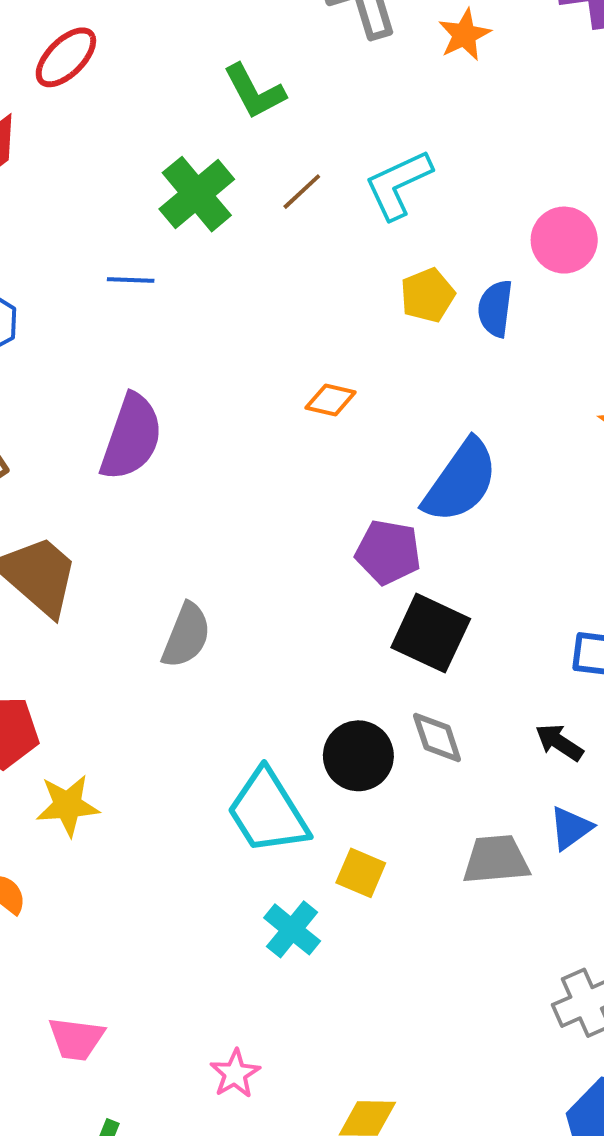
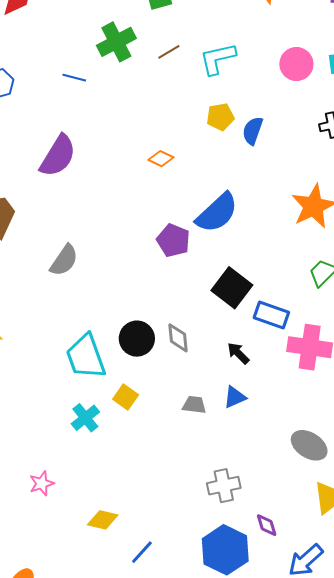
pink circle: (564, 240) -> (296, 64), moved
black square: (431, 633) -> (232, 288), moved
gray trapezoid: (496, 860) -> (194, 405), size x0.7

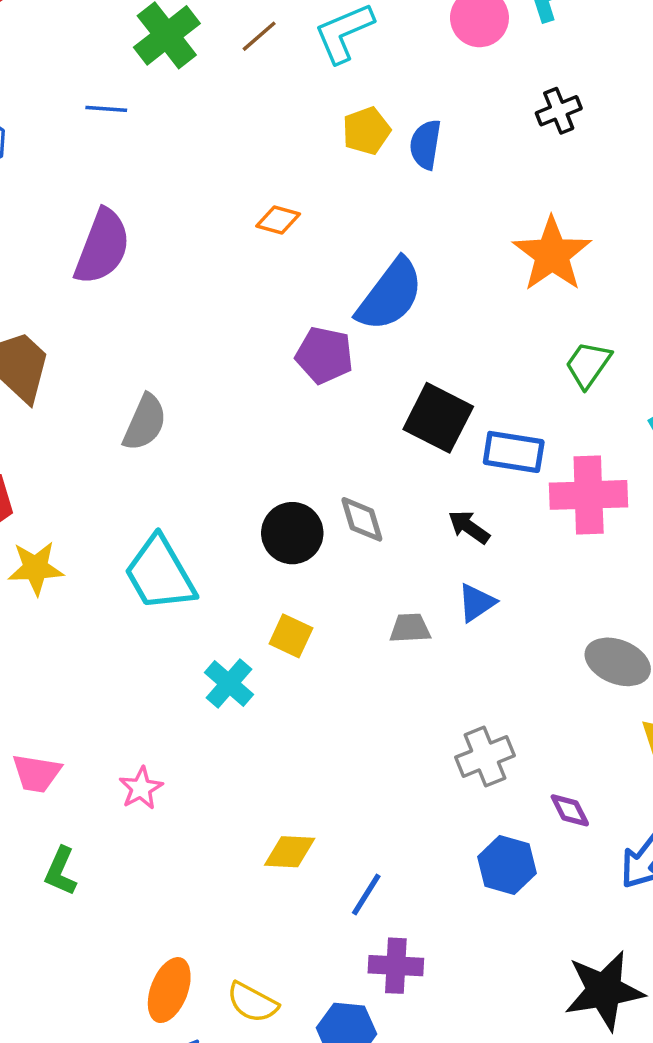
cyan trapezoid: (86, 357) -> (160, 574), moved
pink star: (42, 483) -> (141, 788), moved
blue hexagon: (225, 550) -> (507, 865), size x0.7

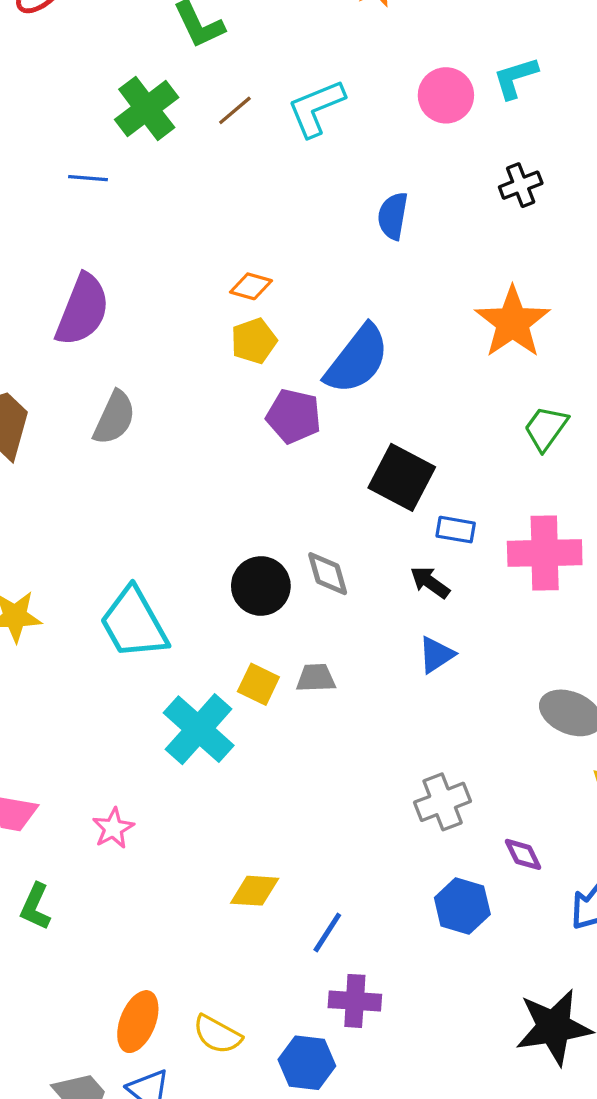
yellow pentagon: (366, 131) -> (254, 341), moved
gray semicircle: (145, 422) -> (114, 418), moved
blue rectangle: (514, 452) -> (456, 530), moved, size x0.7
gray trapezoid: (410, 628) -> (316, 678), moved
cyan cross: (229, 684) -> (199, 729), size x1.5

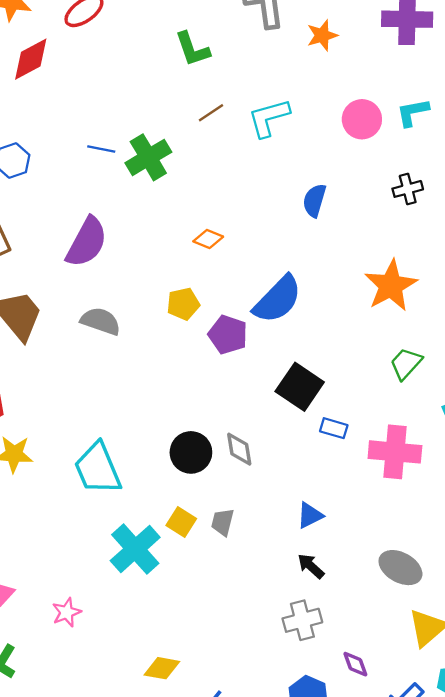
green cross: (147, 108) -> (148, 157), moved
yellow pentagon: (254, 341) -> (183, 304), moved
gray semicircle: (114, 418) -> (101, 321), turned -102
black arrow: (430, 582) -> (311, 566), moved
gray trapezoid: (316, 678) -> (223, 522), turned -80

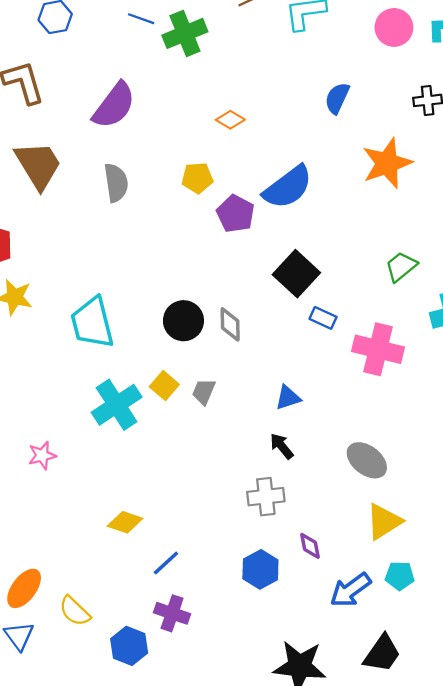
orange star: (391, 286) -> (387, 163), moved
gray semicircle: (101, 321) -> (116, 183), turned 54

